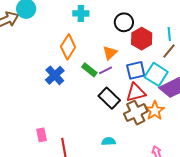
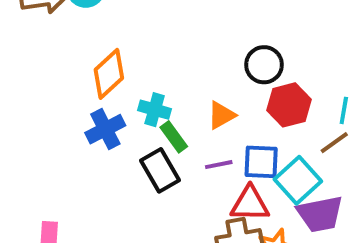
cyan cross: (81, 13) -> (155, 110), moved
orange diamond: (68, 47) -> (109, 74), moved
purple line: (106, 70) -> (219, 165), moved
black rectangle: (109, 98) -> (160, 170), moved

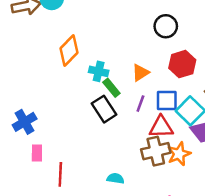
black circle: (264, 65) -> (166, 26), moved
blue cross: (105, 129) -> (25, 122), moved
purple line: (219, 165) -> (140, 104), turned -56

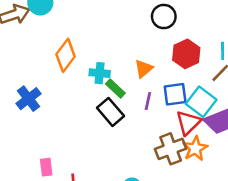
blue cross: (25, 122) -> (28, 99), moved
red triangle: (161, 127) -> (188, 123), moved, turned -35

